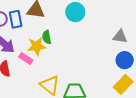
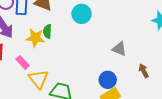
pink rectangle: (26, 58) -> (23, 62), moved
blue circle: (125, 60) -> (108, 80), moved

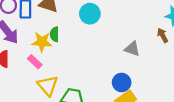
pink rectangle: (23, 62) -> (35, 62), moved
brown arrow: (144, 71) -> (163, 35), moved

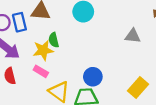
blue circle: (122, 82) -> (93, 77), moved

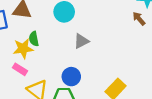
gray triangle: (133, 36) -> (81, 41), moved, turned -35

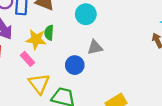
blue circle: (71, 77) -> (75, 65), moved

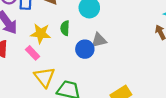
green semicircle: (49, 33) -> (65, 28), moved
blue circle: (75, 65) -> (85, 49), moved

